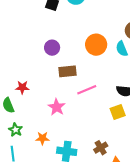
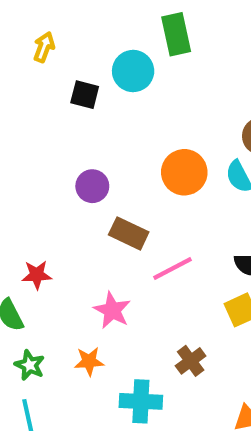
brown rectangle: (67, 71) -> (129, 233), turned 36
orange star: (42, 138) -> (89, 361), moved
brown cross: (101, 148) -> (191, 361), moved

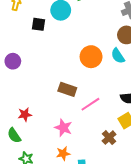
purple circle: (92, 186) -> (13, 61), moved
orange star: (89, 361) -> (63, 153), moved
brown cross: (191, 361) -> (109, 138), moved

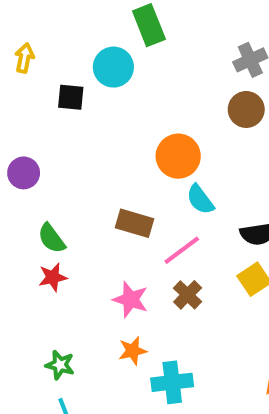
cyan semicircle: (118, 56) -> (200, 199), moved
green semicircle: (14, 135) -> (52, 238), moved
brown cross: (109, 138) -> (188, 295), moved

